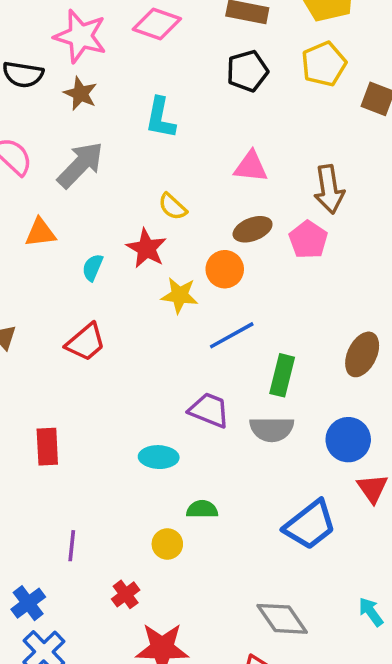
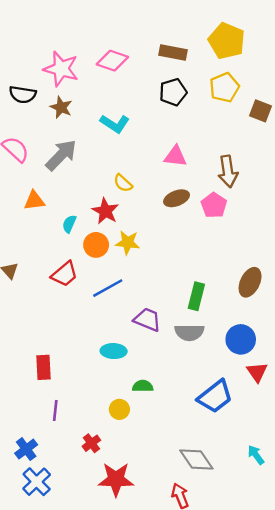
cyan L-shape: (160, 118) -> (115, 124), turned -68
orange circle: (225, 269) -> (96, 245), moved
blue line: (232, 335) -> (108, 288), moved
red rectangle: (47, 447) -> (44, 367), moved

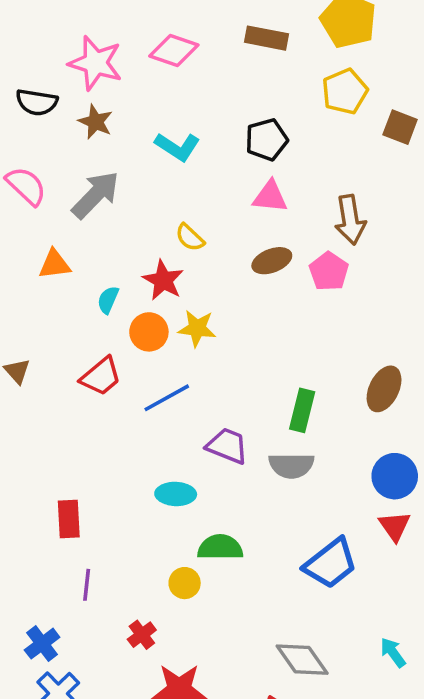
black pentagon: (173, 92) -> (266, 140), moved
blue circle: (241, 339) -> (395, 476), moved
green semicircle: (143, 386) -> (220, 547), size x1.4

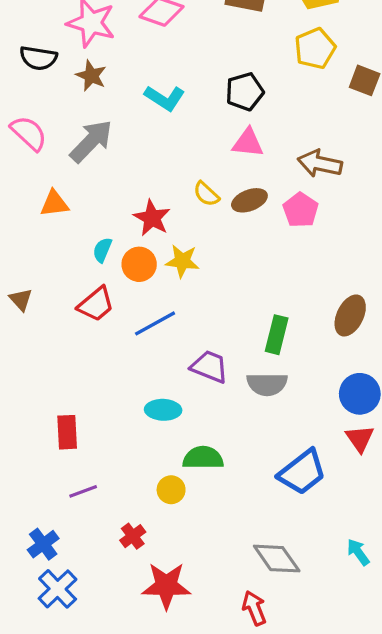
brown arrow: (350, 220) -> (320, 164), turned 111
yellow semicircle: (190, 238) -> (206, 194), moved
cyan semicircle: (108, 300) -> (102, 250), moved
purple line: (87, 585) -> (83, 491), turned 64

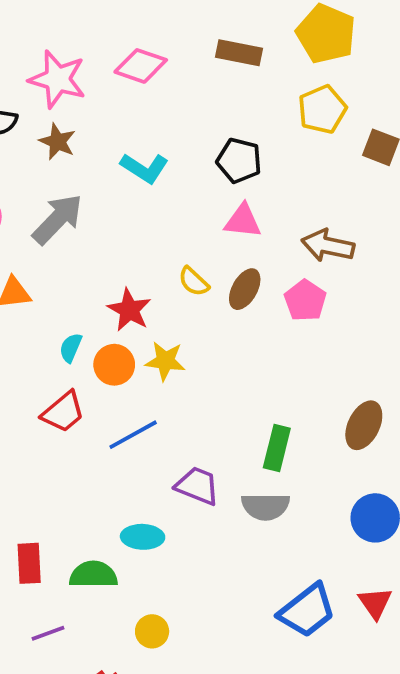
black pentagon: (245, 92) -> (239, 161), turned 30
brown ellipse: (249, 200) -> (245, 289), turned -40
red triangle: (360, 439) -> (375, 603), moved
green semicircle: (203, 458) -> (93, 575), moved

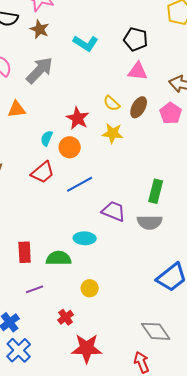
yellow star: (165, 361) -> (113, 133), moved

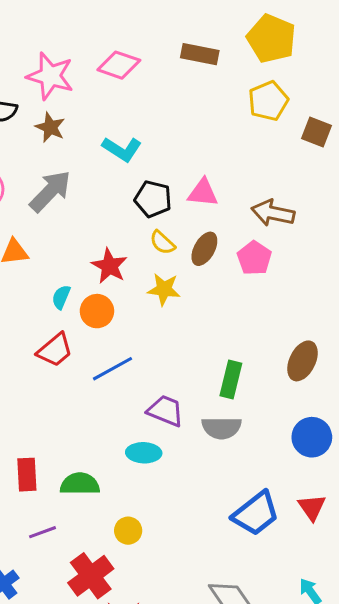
black pentagon: (136, 39) -> (153, 199), moved
cyan ellipse: (85, 238) -> (144, 453), moved
red cross: (66, 317) -> (91, 576), size x1.8

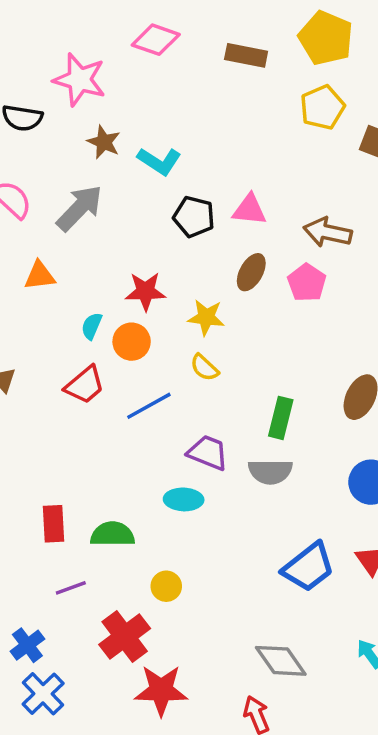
pink diamond: (119, 65) -> (156, 40), moved
brown star: (50, 127) -> (104, 142), moved
yellow semicircle: (162, 243) -> (204, 368), moved
red star: (109, 266) -> (145, 291), turned -30

